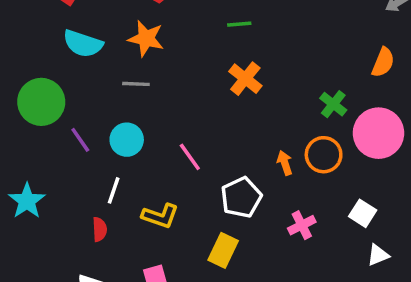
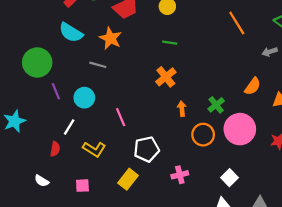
orange arrow: (285, 163) -> (182, 109), moved
white square: (363, 213) -> (229, 178), moved

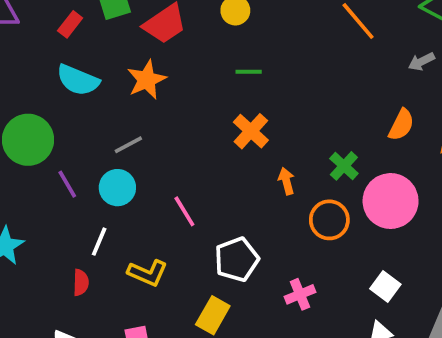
orange star: (110, 38) -> (147, 80), turned 30
gray line: (98, 65) -> (128, 145), moved, turned -35

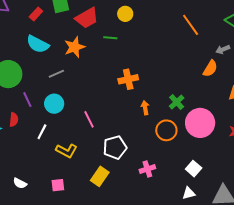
green line: (249, 72) -> (110, 38), moved
orange semicircle: (401, 125) -> (210, 69), moved
orange cross: (251, 131) -> (128, 79), turned 30
gray line: (128, 145) -> (56, 74), moved
red semicircle: (81, 283) -> (14, 120), moved

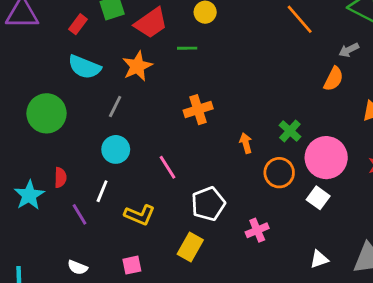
gray line: (56, 74) -> (115, 107), turned -35
orange cross: (128, 79) -> (198, 110), moved
purple line: (27, 100) -> (80, 214), moved
white square: (194, 169) -> (318, 198), moved

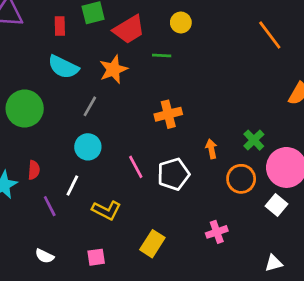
red rectangle: (78, 24) -> (60, 26), turned -42
white pentagon: (208, 204) -> (173, 174), moved

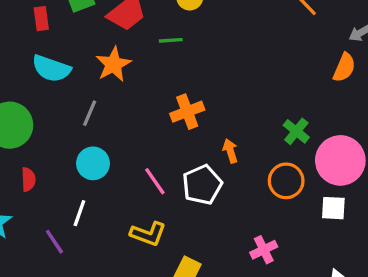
orange arrow: (211, 149) -> (230, 151), moved
red semicircle: (34, 170) -> (28, 179), moved
white square: (276, 205) -> (333, 208), turned -30
yellow L-shape: (107, 210) -> (148, 234), moved

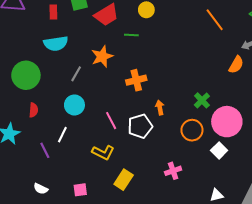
orange star: (113, 64) -> (102, 56), moved
cyan semicircle: (51, 68) -> (56, 43), turned -35
white square: (333, 208) -> (219, 150), turned 35

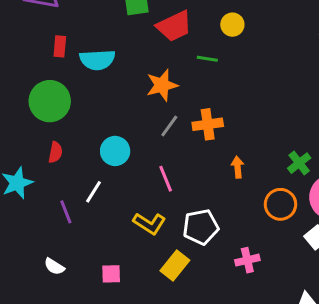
red rectangle: (53, 12) -> (60, 46), moved
gray line: (76, 74) -> (169, 126), moved
white pentagon: (140, 126) -> (201, 227), moved

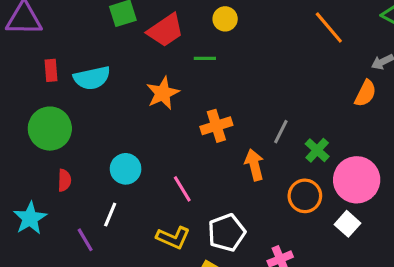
gray line: (169, 126) -> (281, 132), moved
orange arrow: (238, 167) -> (254, 165), size x1.4

